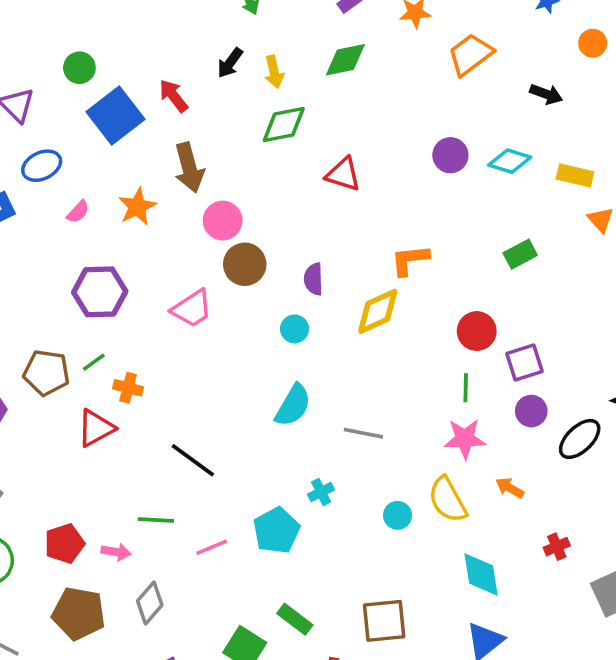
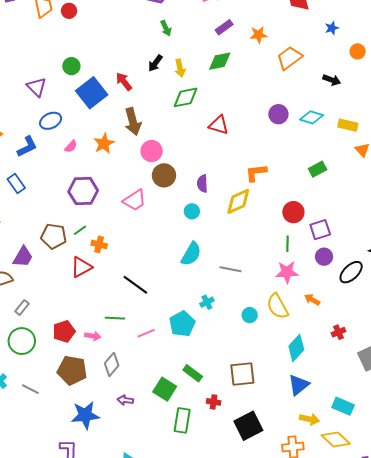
cyan diamond: (481, 575) -> (296, 348), turned 52

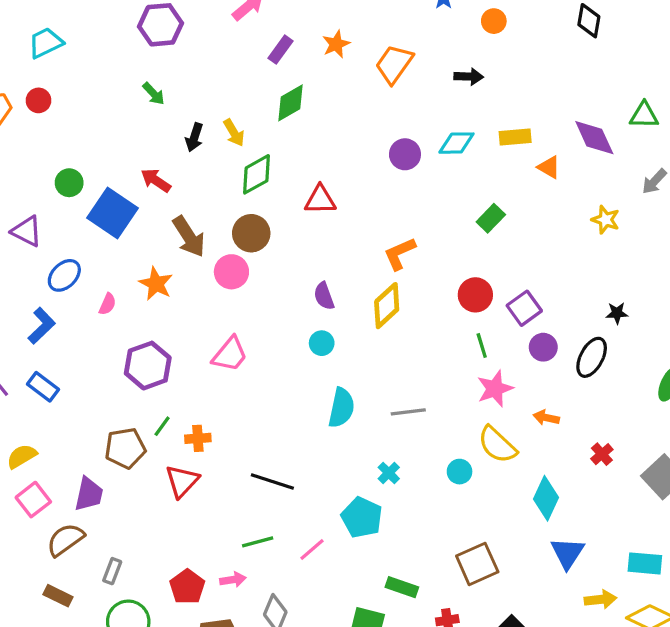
green arrow: (166, 28) -> (154, 94), moved
brown circle: (164, 175) -> (251, 233), moved

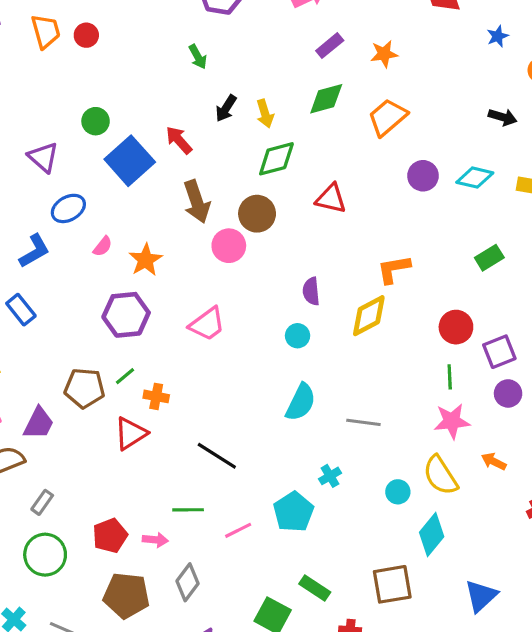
orange trapezoid: (394, 64) -> (388, 117), moved
orange star: (156, 284) -> (145, 260), moved
cyan diamond: (546, 498) -> (432, 534), moved

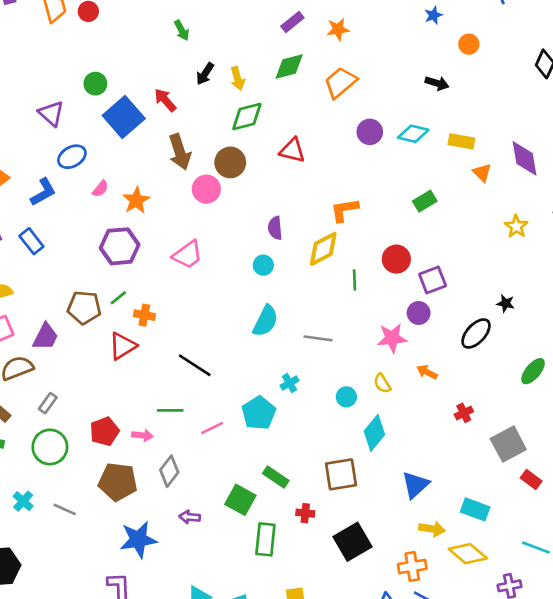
green line: (450, 377) -> (354, 280), moved
purple circle: (508, 393) -> (419, 313), moved
yellow semicircle: (440, 475) -> (382, 383), size x0.6

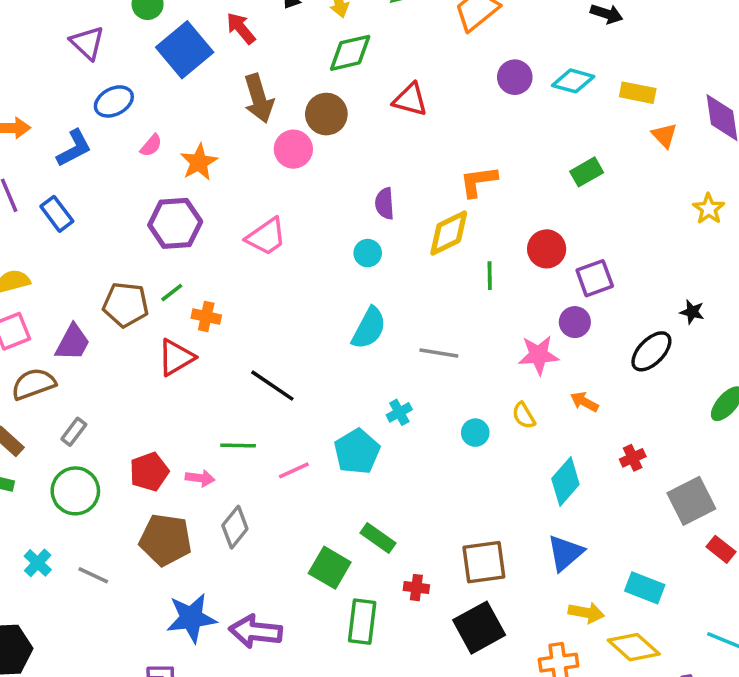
cyan diamond: (374, 433) -> (565, 481), moved
brown square: (341, 474) -> (484, 562), moved
purple arrow: (190, 517) -> (256, 631), moved, size x1.8

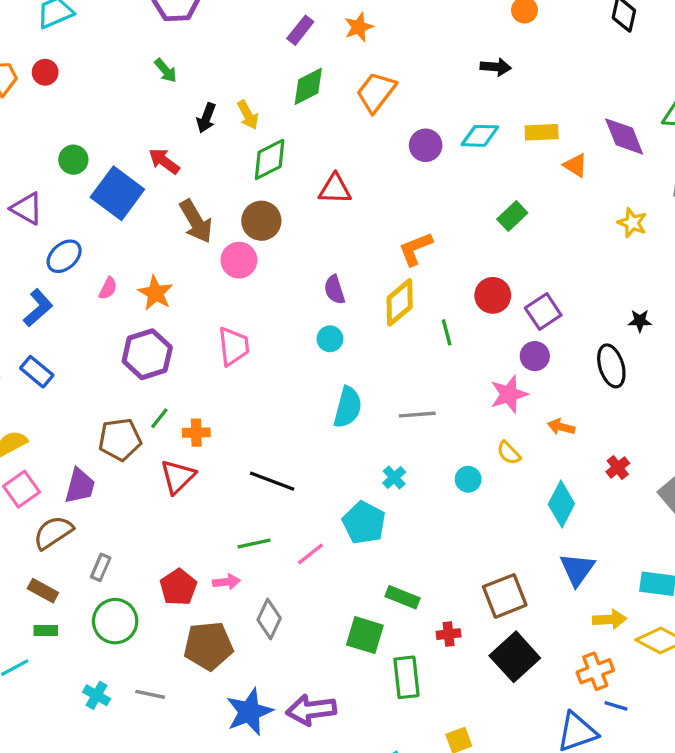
pink trapezoid: (266, 237) -> (234, 346), turned -48
black ellipse: (651, 351) -> (611, 366), turned -48

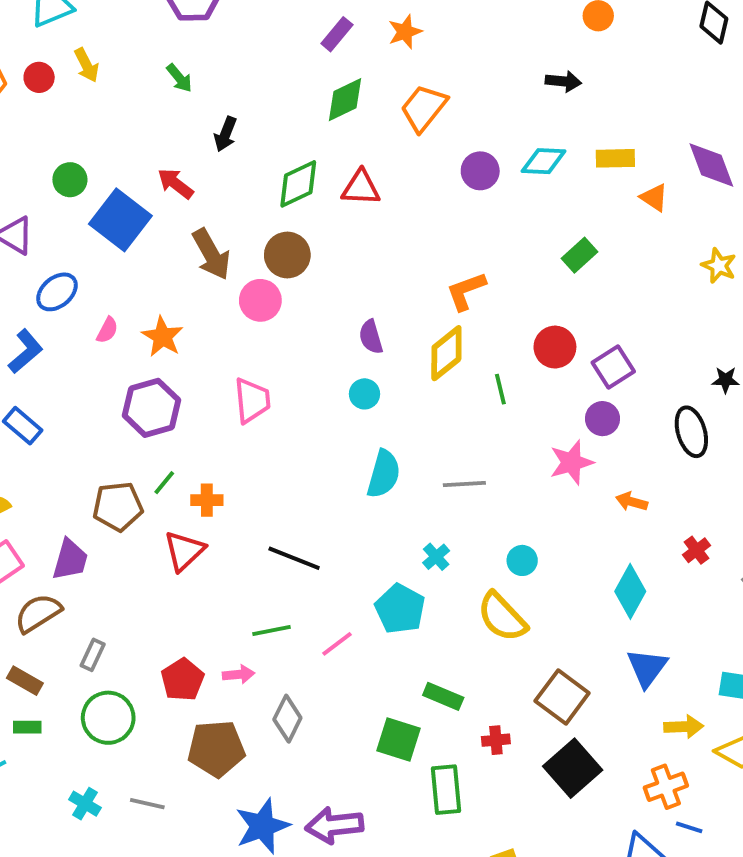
yellow arrow: (248, 115) -> (87, 65), moved
red triangle: (335, 189) -> (361, 188), moved
yellow semicircle: (509, 453) -> (502, 617), moved, size x1.8
brown square: (505, 596) -> (562, 697), turned -33

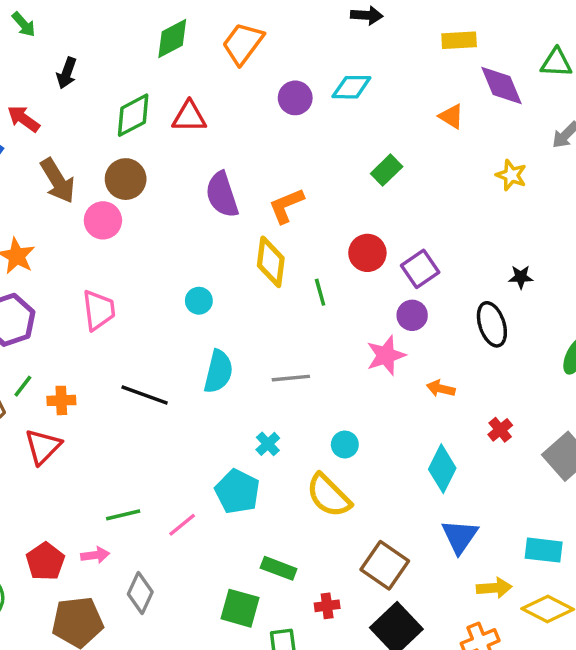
yellow rectangle: (615, 158) -> (459, 40), moved
purple semicircle: (371, 337) -> (222, 195), moved, size x1.5
yellow diamond: (446, 353) -> (271, 262), turned -42
black line: (294, 558) -> (145, 395), moved

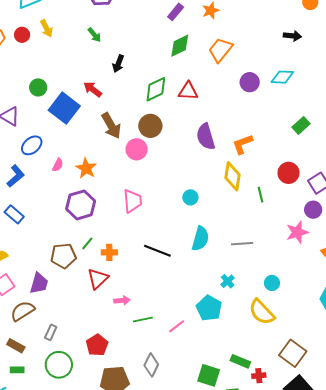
pink arrow: (95, 555) -> (122, 300), moved
green rectangle: (279, 568) -> (240, 361), moved

